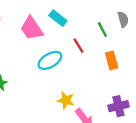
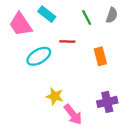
gray semicircle: (123, 19) -> (112, 15), turned 35
green line: (102, 30) -> (87, 18), moved
red line: (78, 46) -> (67, 41), turned -56

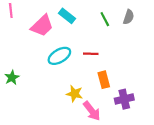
pink trapezoid: (21, 24) -> (42, 26), turned -100
red line: (67, 41) -> (91, 54), moved
orange rectangle: (100, 56) -> (104, 80), moved

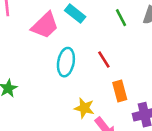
red line: (91, 54) -> (104, 59), turned 56
cyan ellipse: (59, 56) -> (66, 62), turned -50

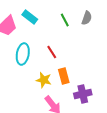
yellow star: (84, 108) -> (44, 80), moved

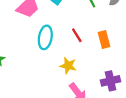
orange rectangle: (64, 76) -> (104, 40), moved

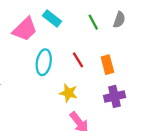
purple cross: (110, 81) -> (115, 96), moved

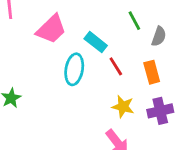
cyan rectangle: (52, 19) -> (96, 42), moved
gray semicircle: (119, 20) -> (159, 36), moved
yellow star: (69, 93) -> (123, 107), moved

